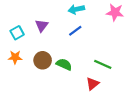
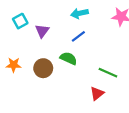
cyan square: (17, 33) -> (20, 21), moved
green semicircle: (64, 64) -> (68, 58), moved

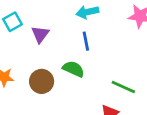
blue line: (78, 36) -> (86, 41), turned -64

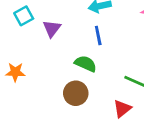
brown circle: (42, 81) -> (76, 93), moved

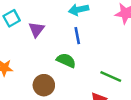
brown circle: (76, 93) -> (44, 85), moved

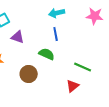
purple triangle: (36, 29) -> (18, 37), moved, turned -48

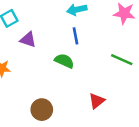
green line: (83, 67) -> (122, 60), moved
brown circle: (29, 74) -> (42, 110), moved

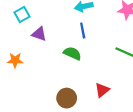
brown circle: (42, 110) -> (67, 98), moved

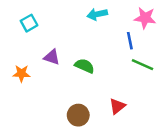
blue line: (83, 30) -> (130, 41), moved
purple triangle: (39, 34) -> (52, 57), moved

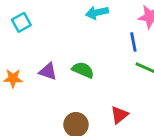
purple triangle: (52, 57) -> (48, 71), moved

